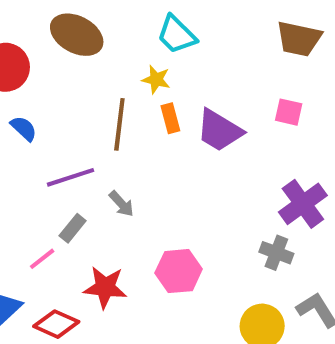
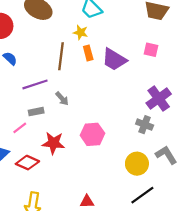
gray rectangle: (73, 228) -> (36, 112), turned 40

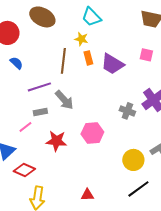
gray arrow: (62, 99) -> (64, 100), size x1.5
gray cross: (145, 125) -> (127, 111), moved
red diamond: (27, 163) -> (24, 170), moved

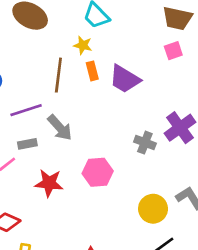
pink square: (146, 55) -> (173, 51), moved, turned -32

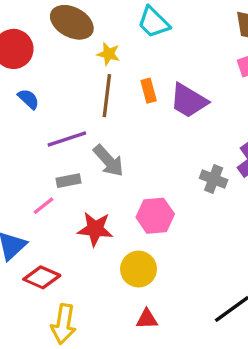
yellow star: (83, 45) -> (109, 54), moved
yellow circle: (153, 209) -> (139, 269), moved

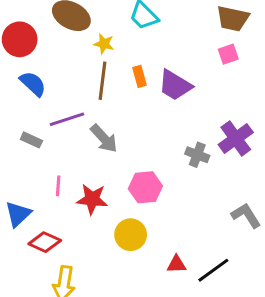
blue semicircle: (28, 99) -> (33, 84), size x1.4
gray rectangle: (68, 181) -> (31, 140), moved, turned 36
pink line: (43, 206) -> (58, 186), moved, turned -48
red triangle: (147, 319) -> (176, 264), moved

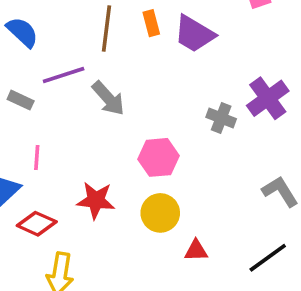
pink line: (58, 186) -> (37, 157), moved
red star: (92, 199) -> (96, 200), moved
yellow circle: (131, 235) -> (160, 213), moved
black line: (213, 270) -> (268, 258), moved

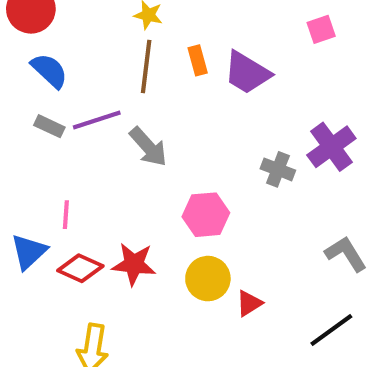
gray rectangle: (21, 100) -> (49, 126), moved
red diamond: (37, 224) -> (80, 268), moved
red triangle: (196, 251) -> (249, 303), moved, turned -30

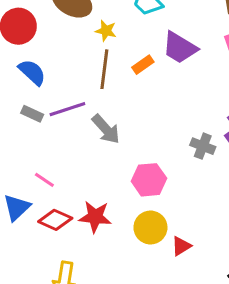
orange rectangle: (198, 60) -> (143, 65), turned 70
purple trapezoid: (247, 73) -> (180, 48), moved
pink line: (66, 215) -> (44, 180), turned -60

